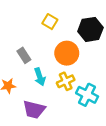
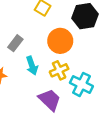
gray rectangle: (24, 55) -> (15, 43), turned 70
purple trapezoid: (34, 109) -> (50, 100), moved, turned -150

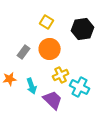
orange circle: (60, 41) -> (50, 49), moved
cyan arrow: (32, 66) -> (32, 86), moved

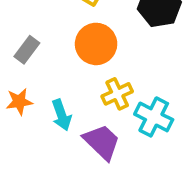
gray rectangle: (24, 52) -> (27, 50), moved

